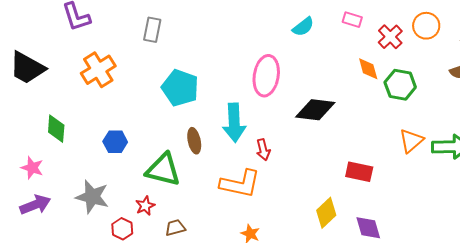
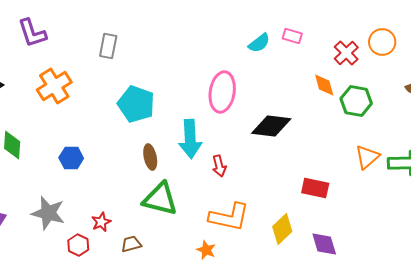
pink rectangle: (352, 20) -> (292, 36), moved
green triangle: (163, 170) -> (160, 199), moved
orange L-shape: (240, 184) -> (229, 217), moved

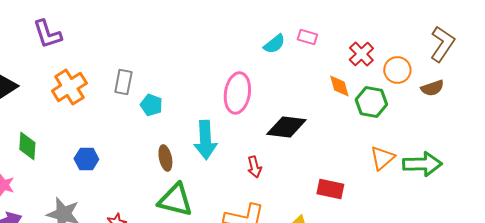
orange circle: (382, 42) -> (397, 70), moved
gray rectangle: (108, 46) -> (123, 82), moved
cyan pentagon: (136, 104) -> (151, 105), size x0.6
red arrow: (219, 166) -> (254, 167), moved

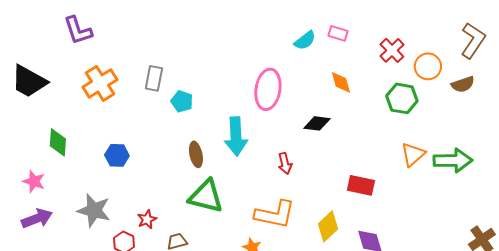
orange diamond: (339, 86) -> (341, 82), moved
black diamond: (286, 127) -> (317, 123), size x0.7

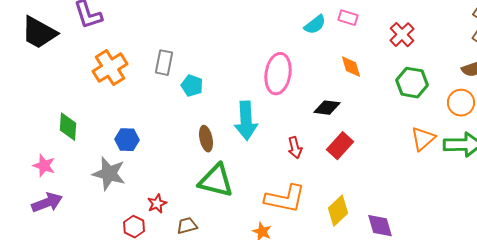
orange circle: (428, 66) -> (461, 103), moved
black trapezoid: (29, 81) -> (39, 33), moved
red rectangle: (361, 185) -> (340, 146), moved, turned -60
gray star: (94, 210) -> (109, 174), moved

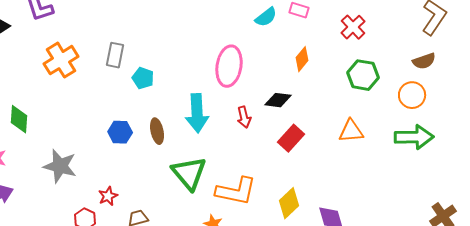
orange diamond: (351, 67) -> (302, 59), turned 55
orange triangle: (423, 139) -> (351, 131), moved, turned 36
blue hexagon: (127, 140) -> (120, 132), moved
red arrow: (295, 148) -> (244, 117), moved
green triangle: (216, 181) -> (189, 173), moved, turned 36

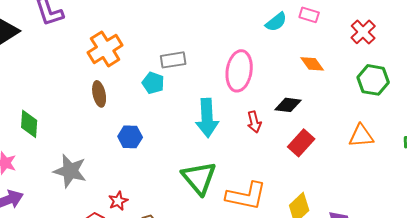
gray rectangle: (115, 55) -> (173, 60), moved, turned 70
orange diamond: (302, 59) -> (312, 64), turned -75
orange cross: (61, 60) -> (105, 49), moved
brown ellipse: (157, 131) -> (99, 94), moved

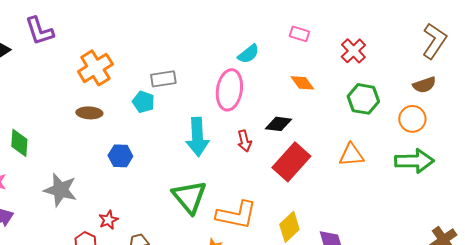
cyan semicircle: (276, 22) -> (248, 54), moved
brown ellipse: (99, 94) -> (89, 113), turned -75
red rectangle: (301, 143) -> (291, 162), size x1.4

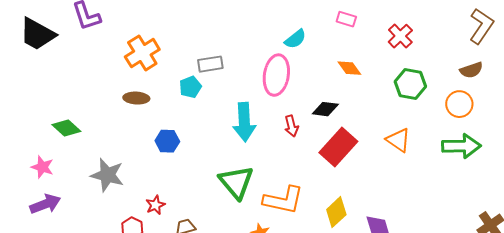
cyan pentagon: (143, 102) -> (190, 87), turned 30
green diamond: (19, 143) -> (66, 128), turned -52
orange triangle: (351, 155) -> (398, 140), turned 40

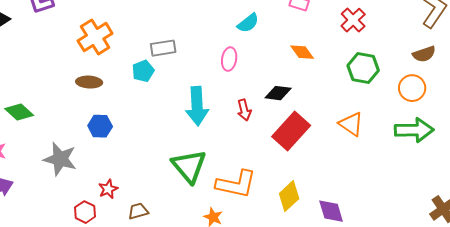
pink ellipse: (276, 75) -> (229, 59), size x0.6
blue hexagon: (167, 141) -> (100, 126), moved

